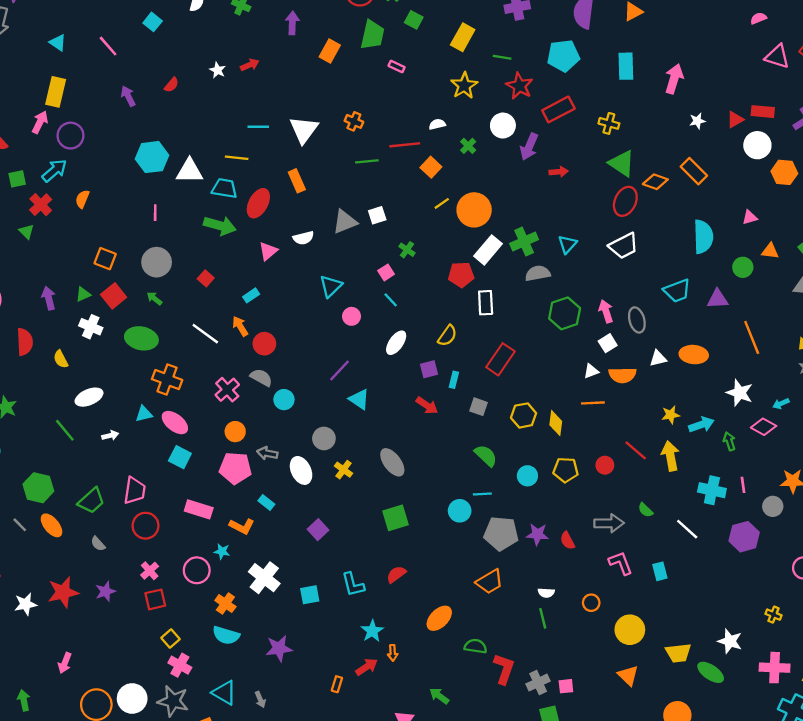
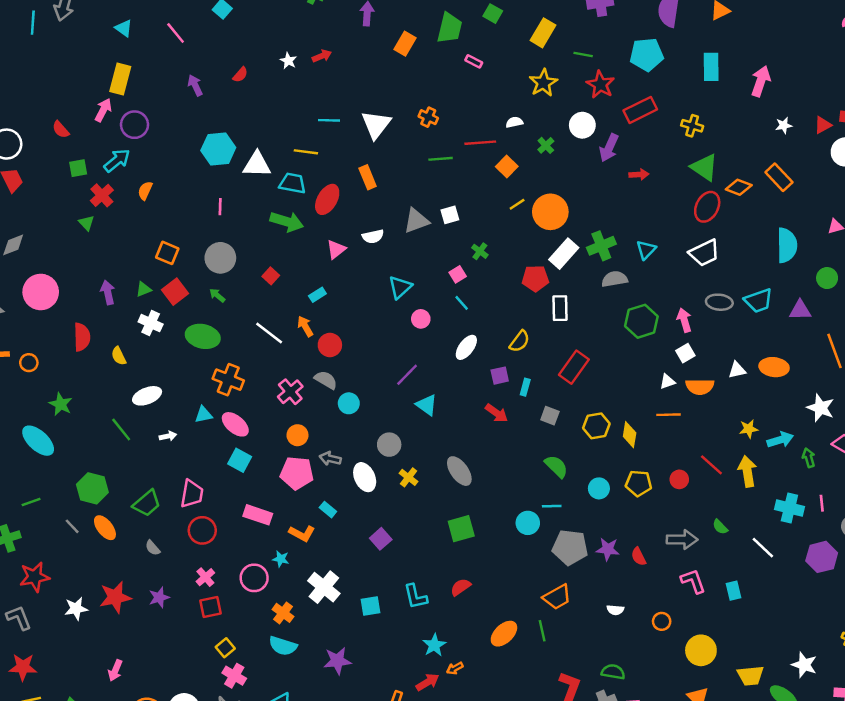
gray ellipse: (637, 320) -> (719, 302), moved, turned -70
green line: (543, 618) -> (542, 631), moved
green semicircle: (476, 646) -> (613, 672), moved
orange arrow: (393, 653) -> (455, 668), turned 63

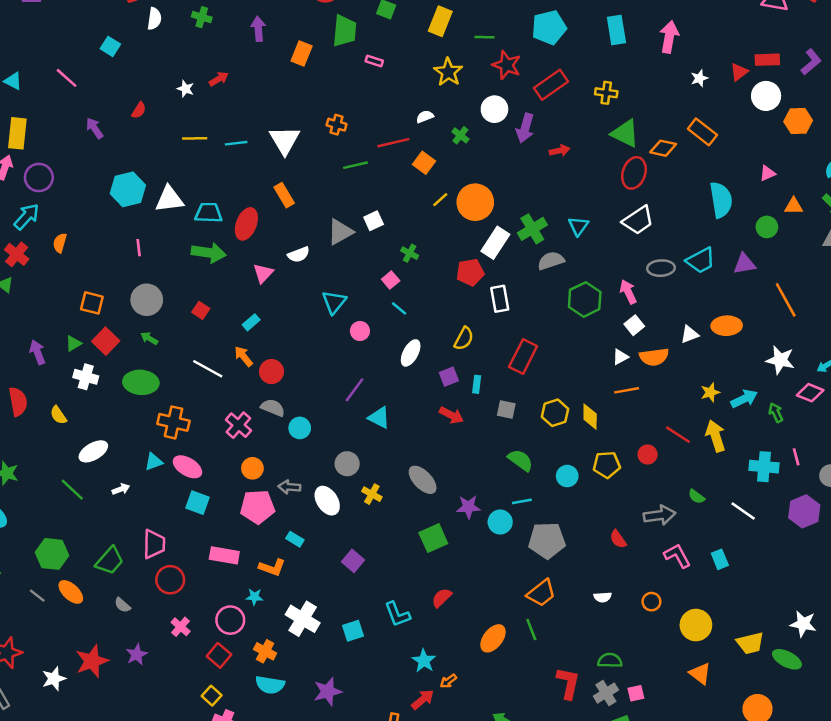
yellow line: (306, 152) -> (195, 138), moved
purple star: (608, 549) -> (468, 507), moved
red square: (210, 607) -> (219, 655), moved, turned -30

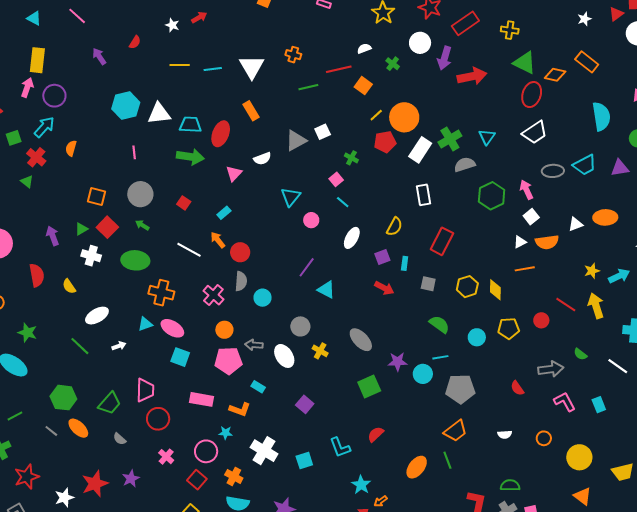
red arrow: (560, 151) -> (472, 76), size x1.8
red pentagon: (470, 272) -> (385, 142), moved
gray semicircle: (273, 408) -> (241, 281), turned 72

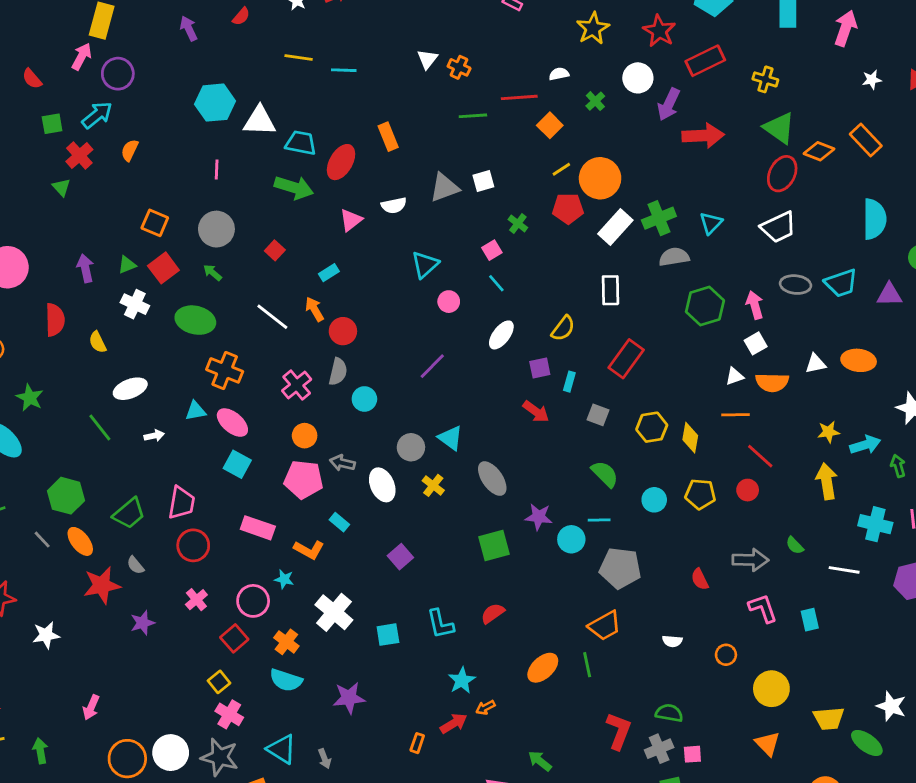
white triangle: (252, 67) -> (427, 59), moved, size x0.6
cyan triangle: (326, 290) -> (450, 438), moved
red line: (566, 305) -> (760, 456), moved
white line: (618, 366) -> (844, 570), turned -35
red star: (95, 484) -> (102, 585), moved

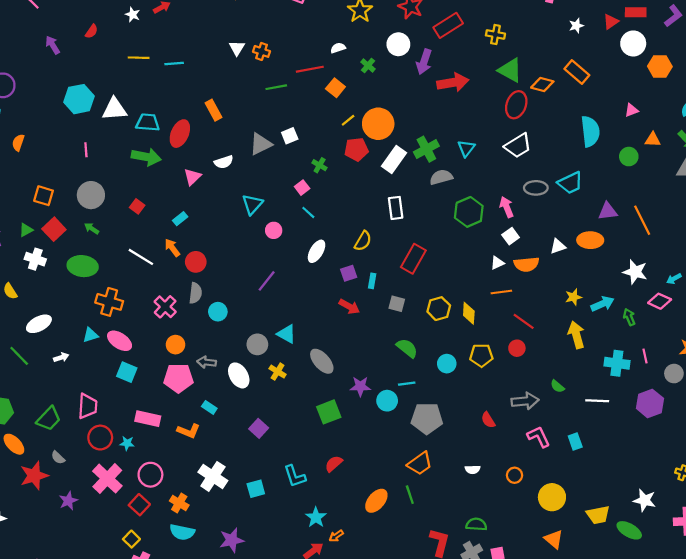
purple triangle: (889, 295) -> (608, 211), moved
cyan star: (284, 579) -> (127, 443), moved
pink cross: (196, 600) -> (107, 479), size x1.8

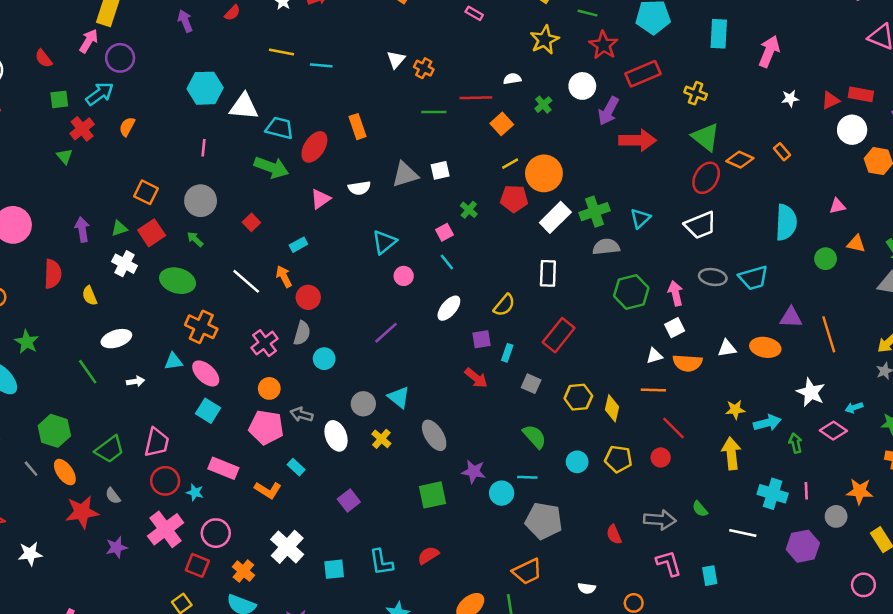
orange rectangle: (577, 72) -> (782, 152), size x0.6
red square: (139, 505) -> (197, 565), turned -30

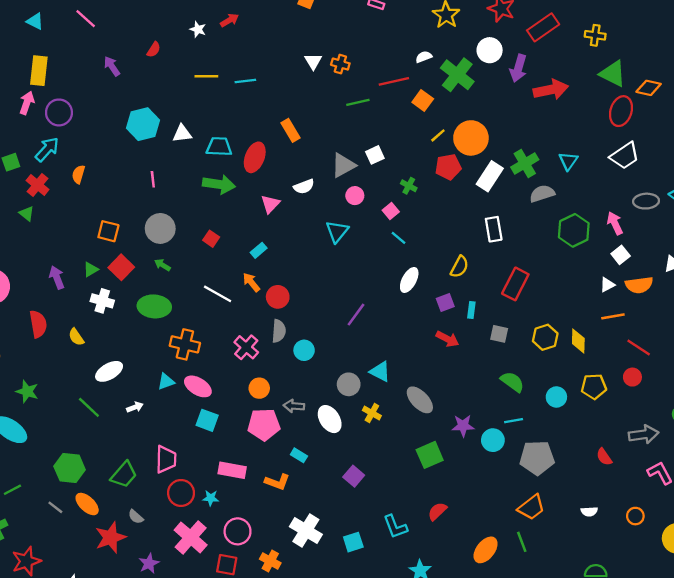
green cross: (543, 105) -> (457, 75), size x2.0
white triangle: (244, 106) -> (182, 134), size x0.7
pink circle: (404, 276) -> (355, 196), moved

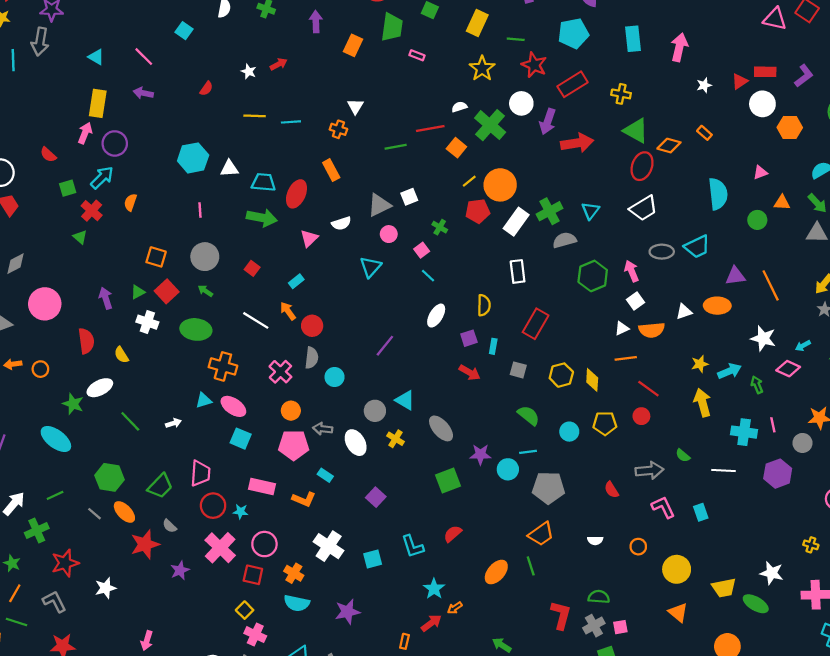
orange cross: (340, 64) -> (338, 129), moved
purple arrow: (112, 66) -> (143, 93), moved, turned -48
yellow semicircle: (459, 267) -> (484, 305), turned -30
white ellipse: (109, 371) -> (100, 388), moved

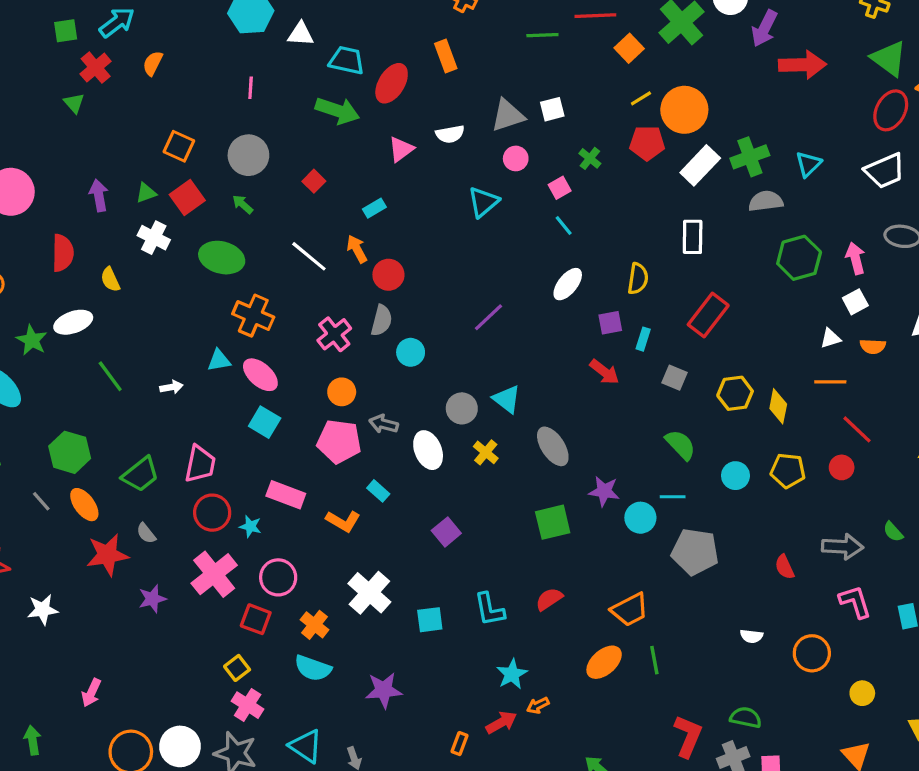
orange semicircle: (652, 330) -> (873, 346), size x0.7
orange trapezoid: (541, 534) -> (630, 610), moved
orange circle: (638, 547) -> (812, 653), size x1.5
yellow circle: (677, 569) -> (862, 693), size x0.6

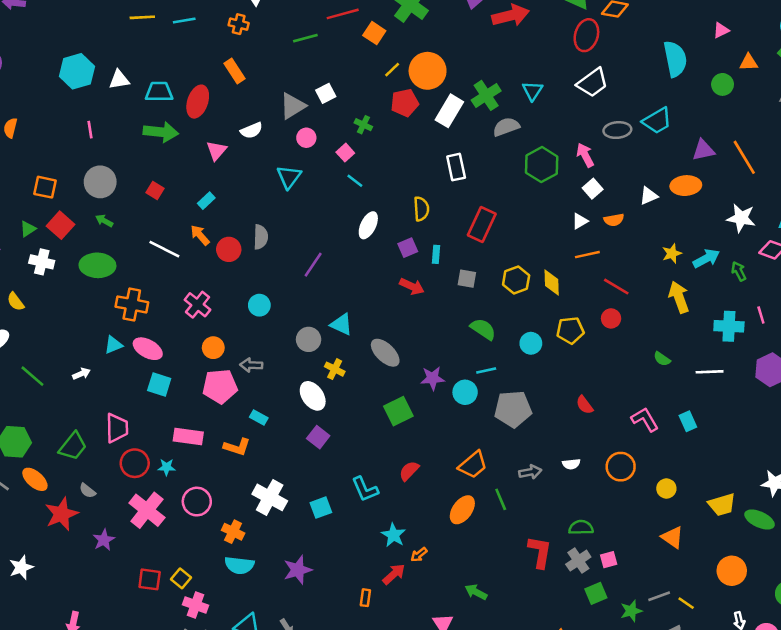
gray semicircle: (382, 320) -> (261, 237), moved
white ellipse: (428, 450) -> (313, 396), moved
gray arrow: (842, 547) -> (530, 472), moved, size x0.7
red square: (256, 619) -> (150, 579), moved

